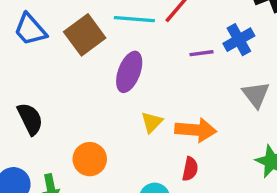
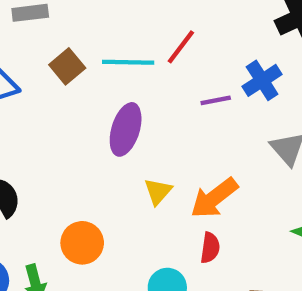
brown square: (85, 35) -> (67, 66), moved, size x0.7
orange arrow: (196, 130) -> (214, 198), turned 141

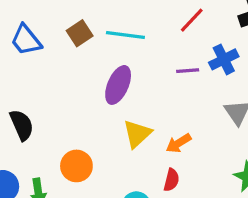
red line: (181, 47) -> (192, 20), moved
yellow triangle: (158, 191) -> (137, 134), size x1.4
orange arrow: (214, 198) -> (179, 143), size x0.7

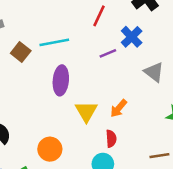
red semicircle: (171, 180) -> (111, 139), moved

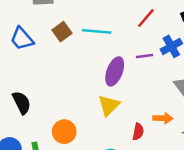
purple ellipse: (61, 80) -> (115, 71), moved
orange arrow: (119, 108) -> (163, 118), moved, turned -144
red semicircle: (111, 139) -> (138, 132), moved

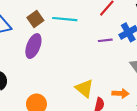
purple ellipse: (115, 71) -> (33, 46), moved
yellow triangle: (109, 105) -> (84, 88), moved, turned -36

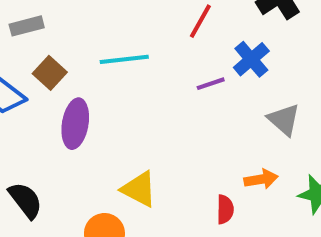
brown square: (35, 19) -> (50, 73), moved
yellow triangle: (84, 88) -> (139, 189), moved

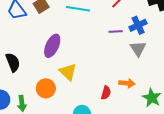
gray triangle: (284, 120) -> (138, 49), moved
purple ellipse: (75, 124) -> (52, 46), moved

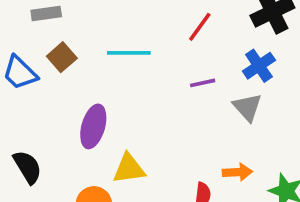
blue cross: (138, 25) -> (259, 66), moved
yellow triangle: (68, 72) -> (129, 169), turned -42

